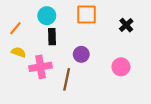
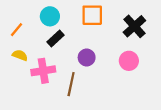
black cross: (126, 25) -> (134, 26), size x1.5
black rectangle: (52, 37) -> (55, 39), turned 49
pink circle: (121, 67) -> (129, 61), moved

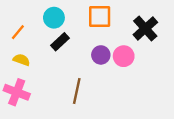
purple circle: (87, 57) -> (101, 55), moved
pink circle: (129, 61) -> (124, 56), moved
pink cross: (43, 71) -> (17, 92), moved, turned 30

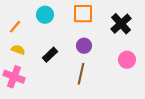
black rectangle: (60, 42) -> (50, 55), moved
pink circle: (124, 56) -> (127, 60), moved
brown line: (77, 91) -> (81, 74), moved

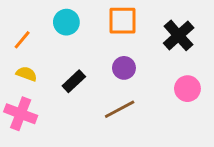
brown line: (81, 74) -> (120, 109), turned 50

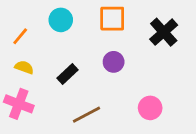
pink circle: (187, 89) -> (150, 108), moved
brown line: (120, 109) -> (86, 115), moved

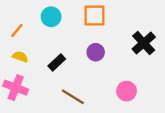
black cross: (164, 32) -> (144, 43), moved
brown line: (86, 115) -> (73, 97), turned 60

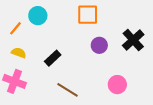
cyan circle: (51, 17) -> (38, 16), moved
purple circle: (96, 52) -> (99, 45), moved

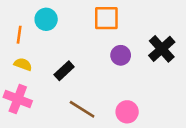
orange line: (16, 28) -> (19, 35), turned -32
pink circle: (117, 85) -> (127, 112), moved

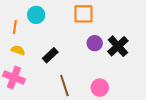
black cross: (162, 49) -> (118, 46), moved
brown line: (82, 109) -> (64, 86), turned 40

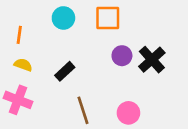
cyan circle: (36, 15) -> (63, 18), moved

